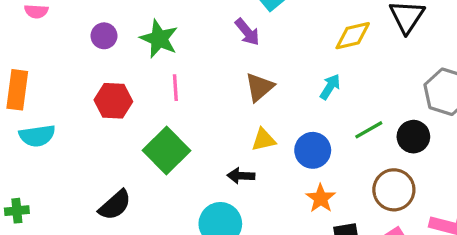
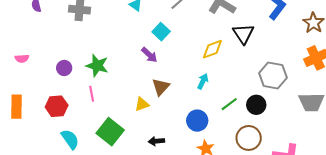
pink line: (175, 88) -> (92, 94), moved
red hexagon: (113, 101) -> (57, 106), moved
cyan semicircle: (37, 136) -> (70, 139), moved, turned -110
yellow triangle: (264, 140) -> (142, 104), moved

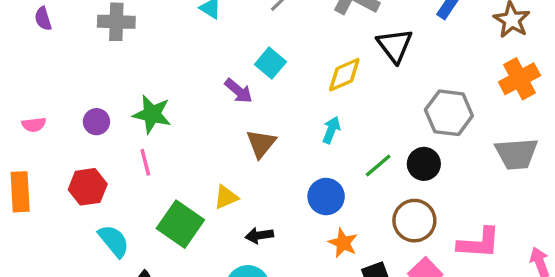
cyan square: (161, 32) -> (270, 63), moved
pink semicircle: (22, 58) -> (34, 125), moved
yellow triangle: (142, 104) -> (226, 197), moved

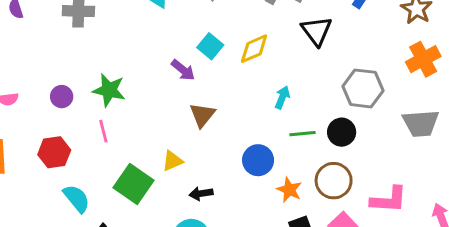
yellow diamond: (344, 75) -> (254, 49), moved
cyan arrow: (331, 130) -> (282, 97), moved
green line: (378, 166) -> (302, 134), turned 35
orange star: (343, 243) -> (289, 190), moved

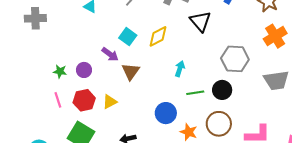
green star: (109, 90) -> (60, 71), size x0.6
purple circle: (62, 97) -> (84, 70), moved
brown triangle: (202, 115) -> (131, 72), moved
red hexagon: (54, 152) -> (84, 100), moved
yellow triangle: (172, 161) -> (110, 102), moved

